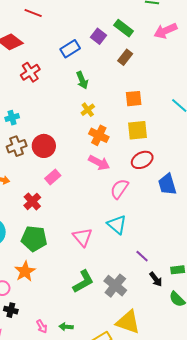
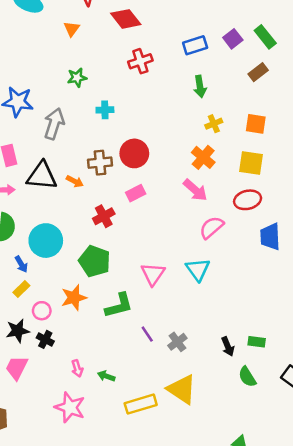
yellow cross: (88, 110) -> (214, 124), moved
brown cross: (17, 146) -> (100, 163), moved
purple line: (142, 256) -> (147, 334), moved
green L-shape: (83, 282) -> (119, 305), moved
gray cross: (115, 286) -> (177, 342), size x0.7

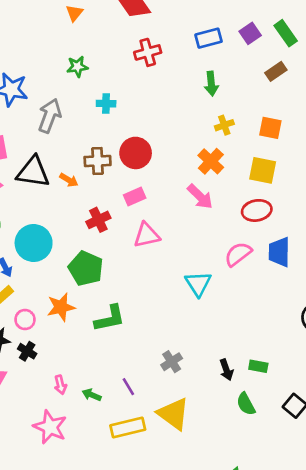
pink semicircle: (212, 227) -> (238, 254), moved
pink triangle: (153, 274) -> (147, 235), moved, turned 40
purple line: (147, 334) -> (128, 387), moved

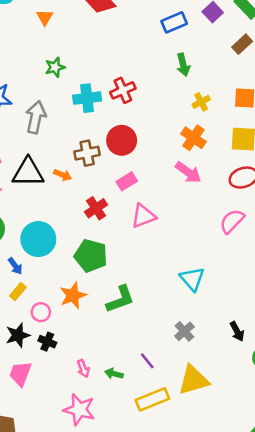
red cross: (148, 52) -> (123, 90), moved
cyan cross: (106, 104) -> (87, 98), size x1.5
cyan triangle: (198, 284) -> (192, 279), moved
yellow triangle: (173, 414) -> (193, 380), turned -44

